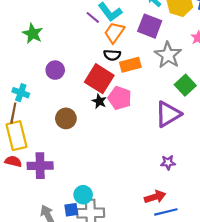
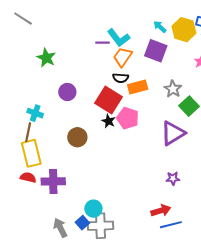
purple line: (93, 17) -> (103, 43), turned -40
gray star: (168, 55) -> (173, 89), moved, size x0.7
blue square: (71, 210) -> (82, 223), turned -32

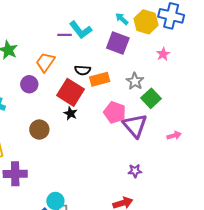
orange trapezoid: (123, 57) -> (45, 62), moved
pink pentagon: (128, 118) -> (115, 112), moved
purple triangle: (173, 133) -> (135, 126), turned -40

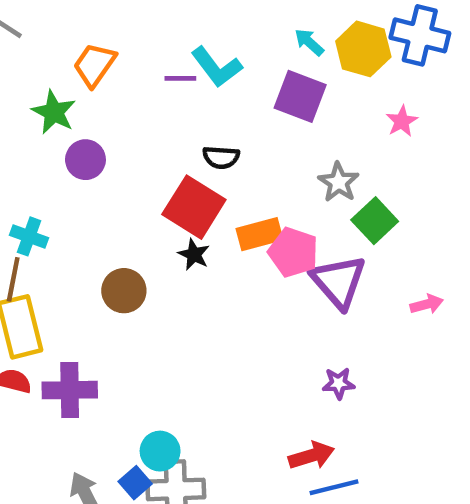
orange trapezoid: (45, 62) -> (95, 65), moved
orange rectangle: (100, 79) -> (259, 234), moved
purple circle: (29, 84) -> (85, 160), moved

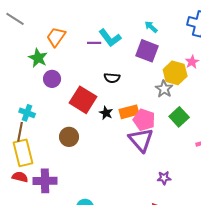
yellow hexagon: (363, 49) -> (175, 73), moved
red square: (194, 207) -> (83, 100), moved
green square: (375, 221) -> (179, 117), moved
black star: (194, 255) -> (106, 113), moved
purple triangle: (339, 282) -> (141, 140), moved

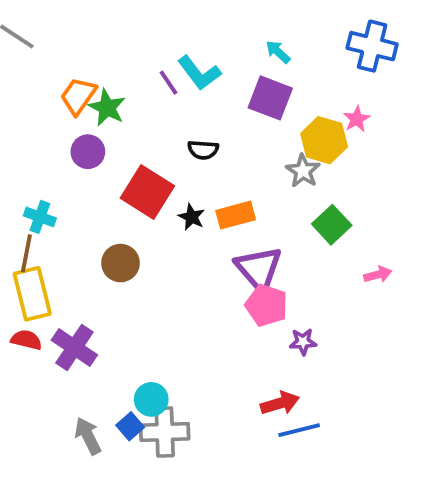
orange trapezoid: (56, 37) -> (78, 96), moved
purple line: (94, 43) -> (169, 83), turned 56
green star: (38, 58) -> (107, 108), moved
pink pentagon: (144, 120) -> (266, 305), moved
purple cross: (45, 181) -> (74, 348), turned 35

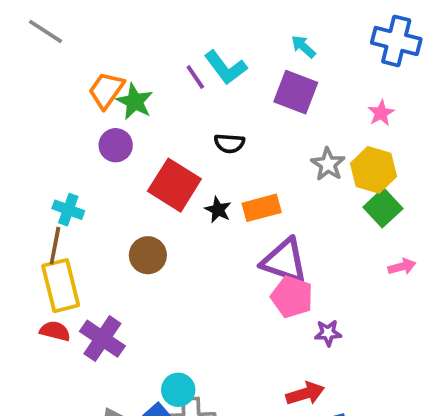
yellow hexagon: (324, 140) -> (373, 170), moved
green square: (332, 225) -> (383, 208), moved
purple triangle: (259, 269) -> (284, 261), turned -30

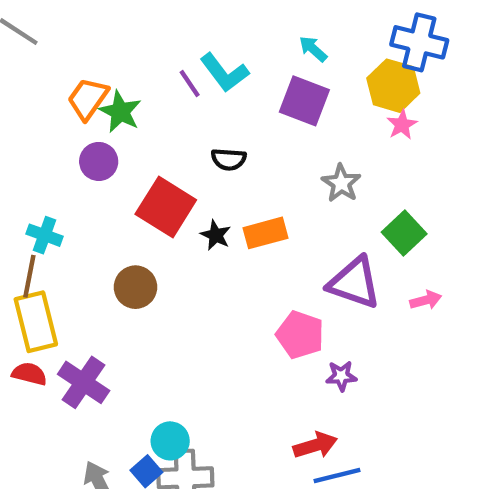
yellow hexagon: (373, 170) -> (393, 86), moved
purple triangle: (284, 261) -> (354, 283), moved

